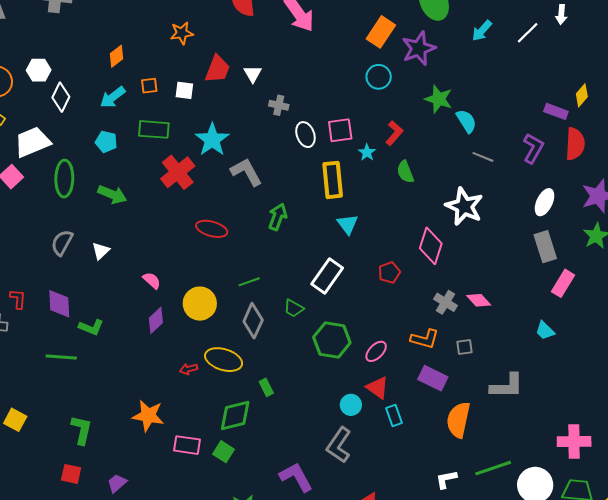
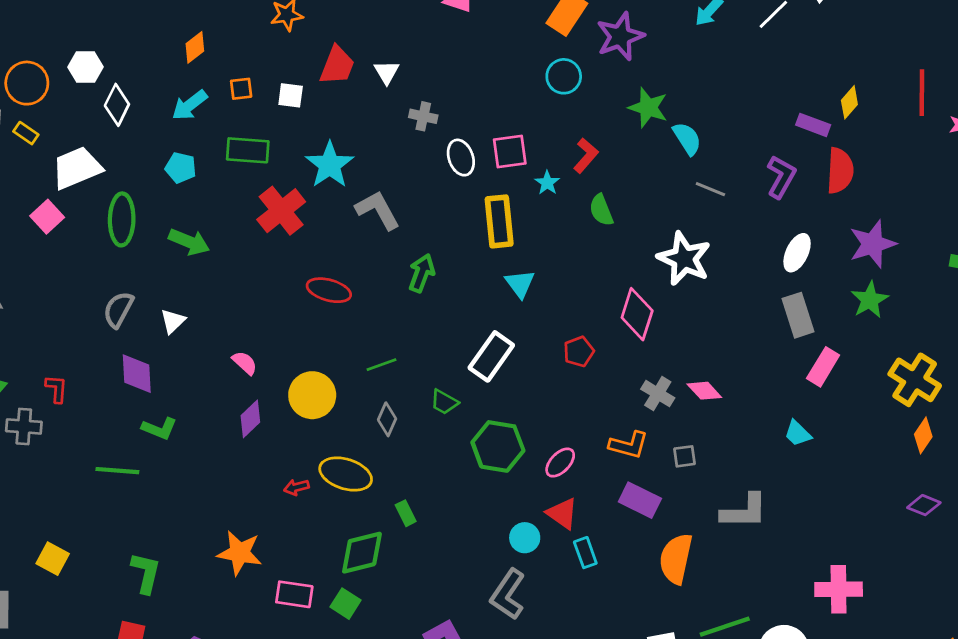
purple diamond: (59, 304) -> (137, 374), moved
gray diamond: (253, 321) -> (387, 419), size x0.7

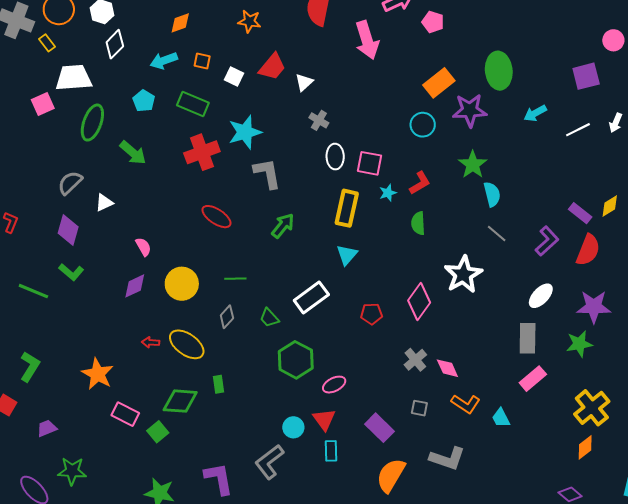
orange L-shape: (629, 445) -> (466, 404), moved

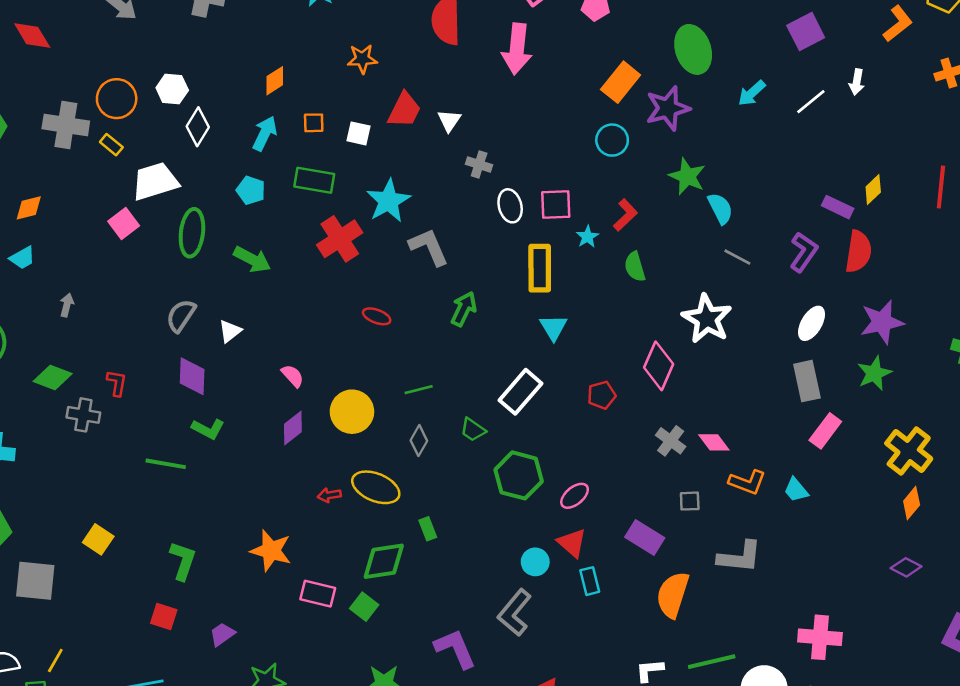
pink arrow: (367, 40) -> (517, 49), turned 36
cyan arrow: (164, 61) -> (265, 133), turned 148
red ellipse: (216, 217) -> (377, 316), size x0.7

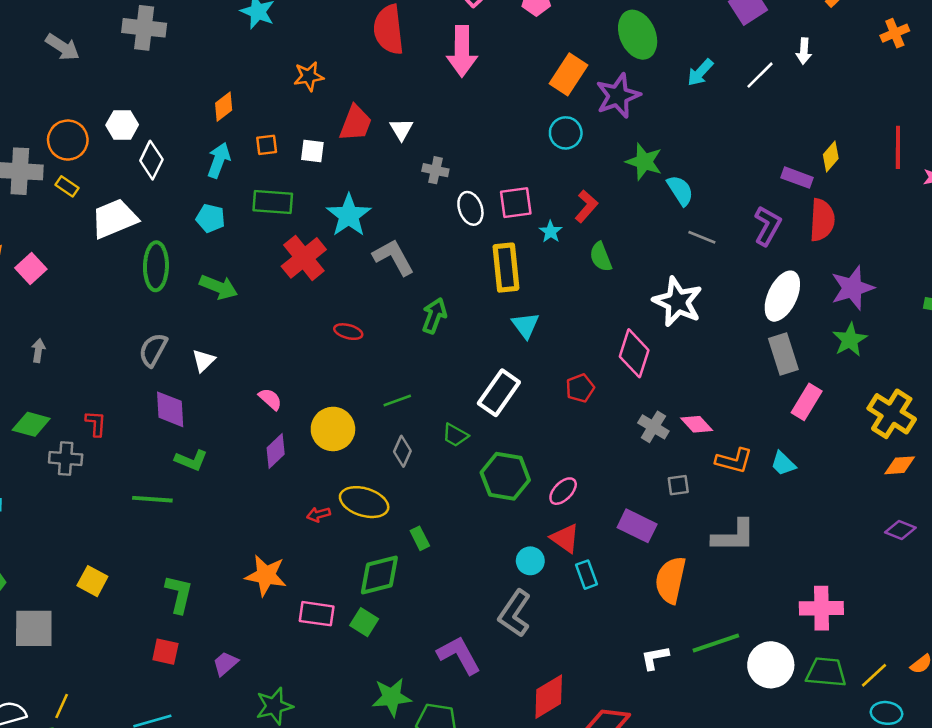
pink square: (124, 224) -> (31, 268), moved
white ellipse: (812, 323) -> (782, 296), size x1.4
orange diamond: (912, 503) -> (900, 465), turned 52

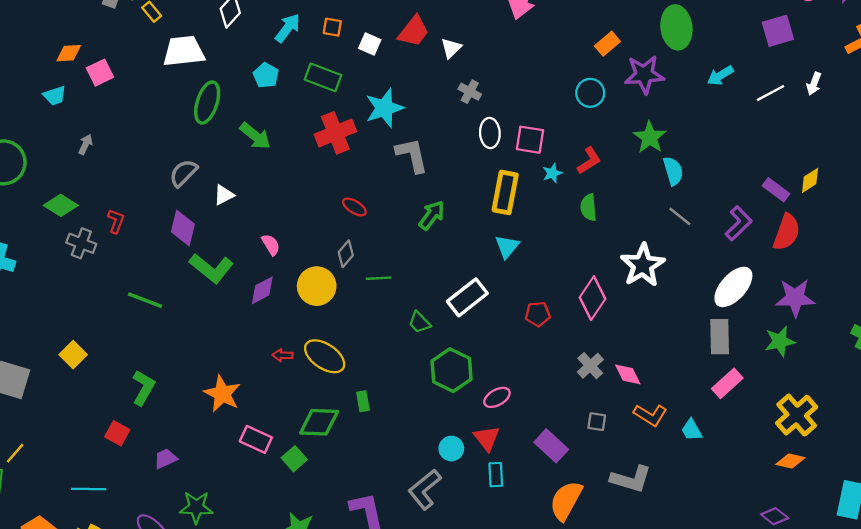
orange rectangle: (568, 74) -> (607, 44), size x0.7
gray diamond: (402, 451) -> (346, 254), moved
green L-shape: (191, 460) -> (211, 268), moved, size x1.5

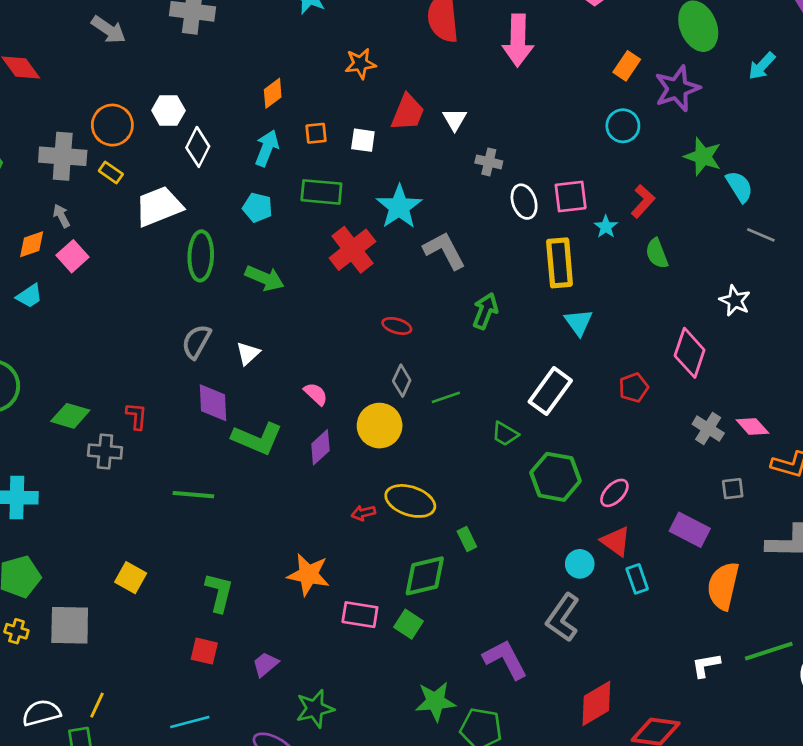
gray arrow: (86, 144) -> (61, 216), moved, turned -36
white star: (643, 265) -> (735, 301), size x0.6

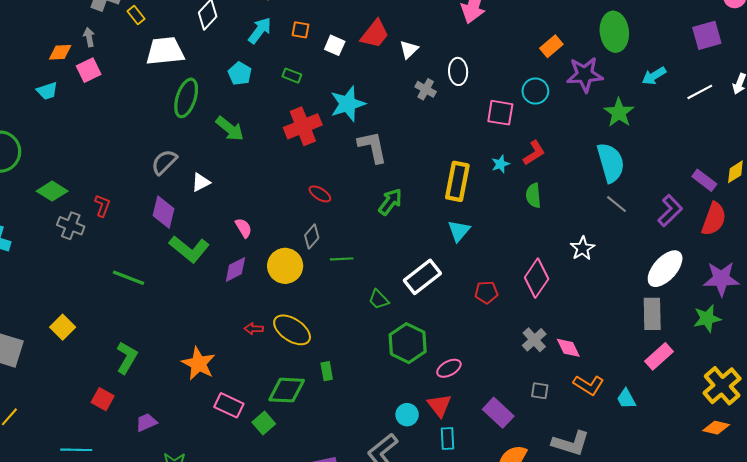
green star: (703, 157) -> (619, 113), moved
cyan semicircle: (739, 187) -> (611, 163), size x1.5
green rectangle: (321, 192) -> (292, 76), size x0.6
pink square: (571, 196) -> (500, 113), moved
white ellipse: (524, 202) -> (458, 71), moved

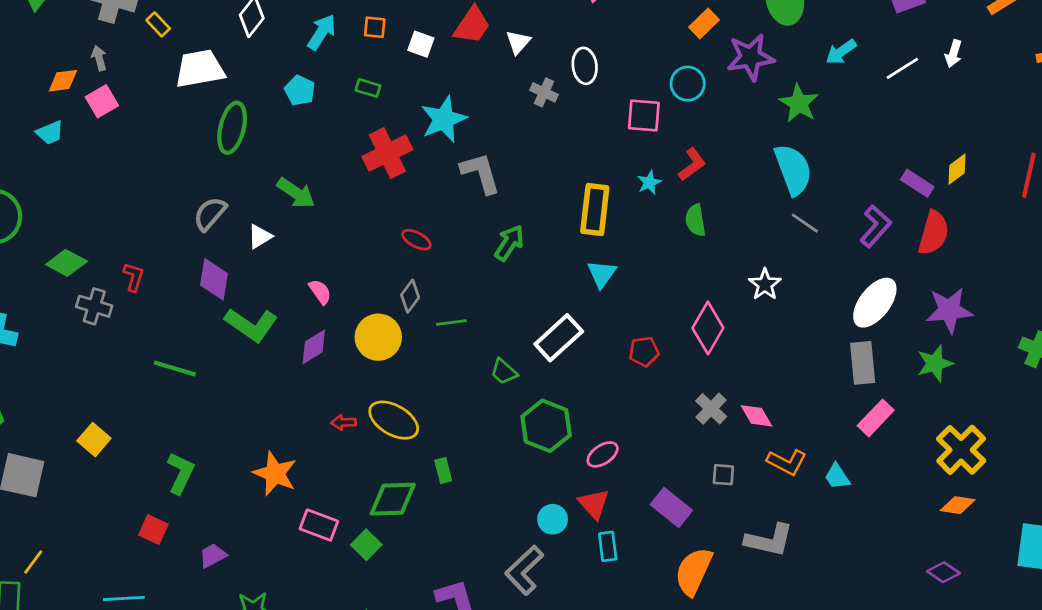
green arrow: (230, 129) -> (296, 193), moved

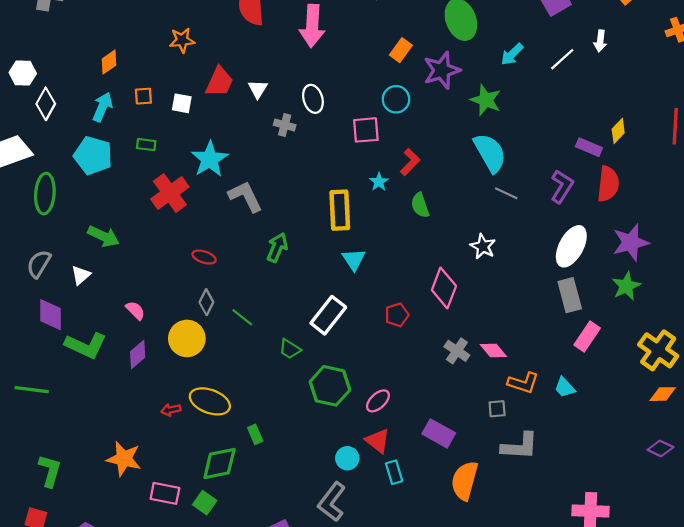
cyan pentagon: (300, 90) -> (93, 155), size x1.6
green line: (451, 322) -> (242, 317), turned 55
gray square: (723, 475) -> (497, 409), moved

